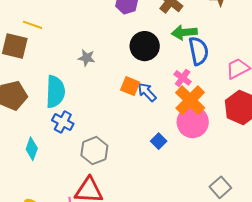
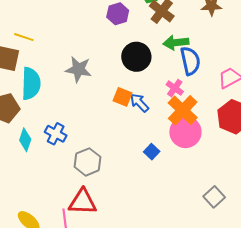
gray star: (87, 58) -> (79, 69), size x1.5
cyan semicircle: (55, 92) -> (31, 84), moved
cyan diamond: (32, 149) -> (25, 140), moved

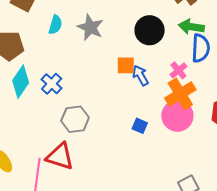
cyan semicircle: (31, 84) -> (55, 25), moved, size x0.6
orange square: (122, 97) -> (126, 65), turned -36
cyan diamond: (25, 140) -> (21, 82), size x1.4
blue square: (152, 152) -> (140, 126), turned -35

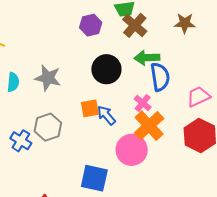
pink circle: (177, 116) -> (132, 150), moved
gray hexagon: (75, 119) -> (48, 127), moved
blue square: (140, 126) -> (94, 178), moved, size x1.8

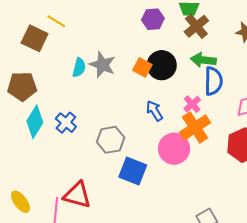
cyan semicircle: (13, 82) -> (79, 68), moved
orange square: (90, 108) -> (142, 67), moved, turned 30
gray hexagon: (48, 127) -> (111, 140), moved

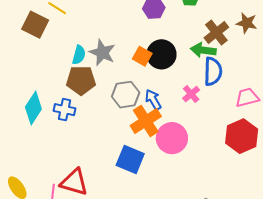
brown cross: (196, 26) -> (216, 33), moved
brown pentagon: (22, 86) -> (81, 80), moved
blue cross: (66, 123) -> (64, 110), turned -30
orange cross: (195, 128) -> (146, 121), moved
gray hexagon: (111, 140) -> (126, 95), moved

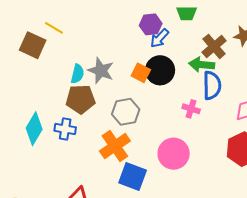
pink cross: (191, 94) -> (191, 109), turned -30
blue arrow: (153, 100) -> (160, 38), moved, turned -105
orange cross: (146, 121) -> (115, 146), moved

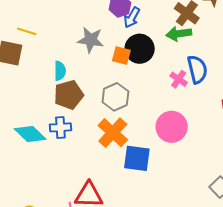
gray star: (101, 71) -> (91, 40), moved
blue semicircle: (212, 85) -> (197, 69), moved
pink cross: (191, 109) -> (179, 79), turned 30
cyan diamond: (34, 129) -> (30, 134), turned -64

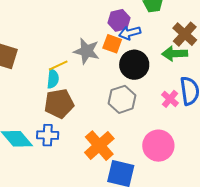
blue arrow: (132, 18) -> (130, 33), turned 40
yellow line: (27, 31) -> (58, 66), moved, turned -48
orange square: (121, 56) -> (112, 44), moved
gray hexagon: (115, 97) -> (122, 99), moved

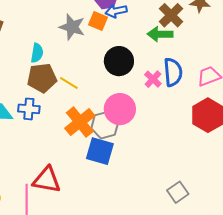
black circle: (134, 65) -> (119, 61), moved
yellow line: (58, 66) -> (69, 83), moved, turned 54
gray hexagon: (122, 99) -> (105, 125), moved
pink circle: (158, 146) -> (120, 109), moved

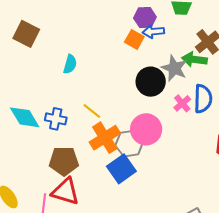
gray star: (72, 27) -> (174, 68), moved
brown pentagon: (42, 78) -> (64, 161), moved
yellow line: (69, 83) -> (92, 111), moved
blue square: (100, 151) -> (121, 169), turned 32

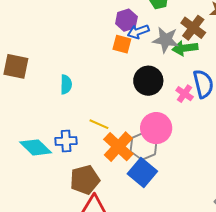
gray star: (174, 68) -> (166, 40), moved

